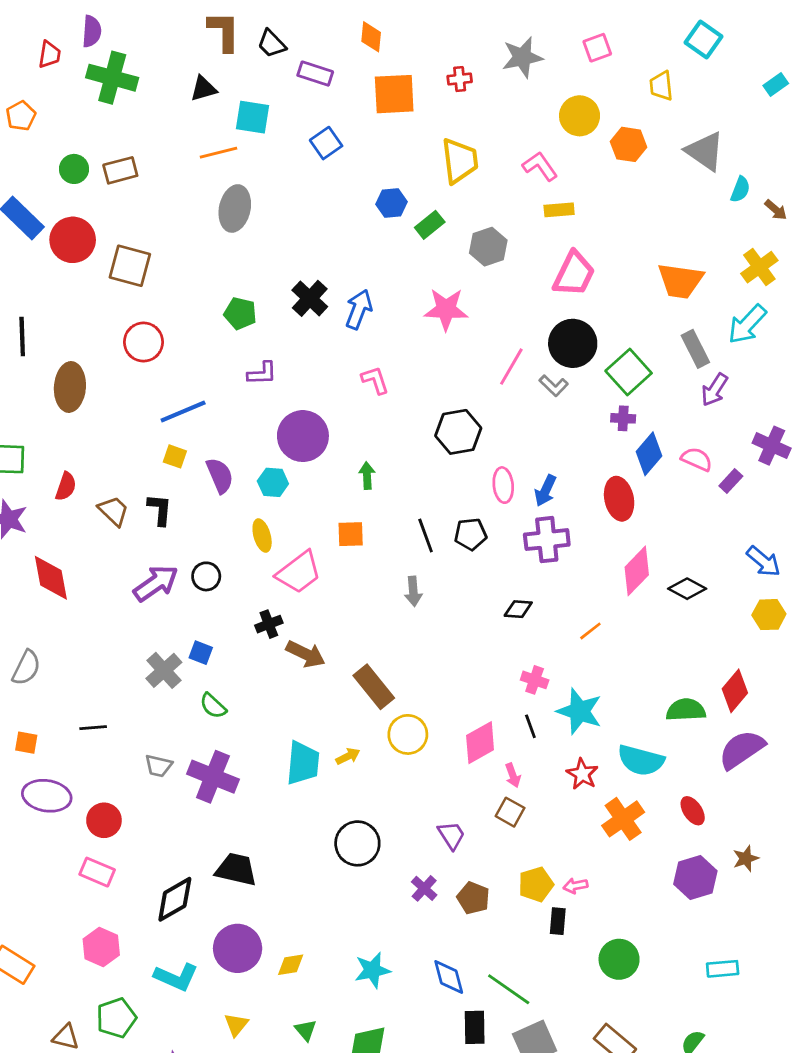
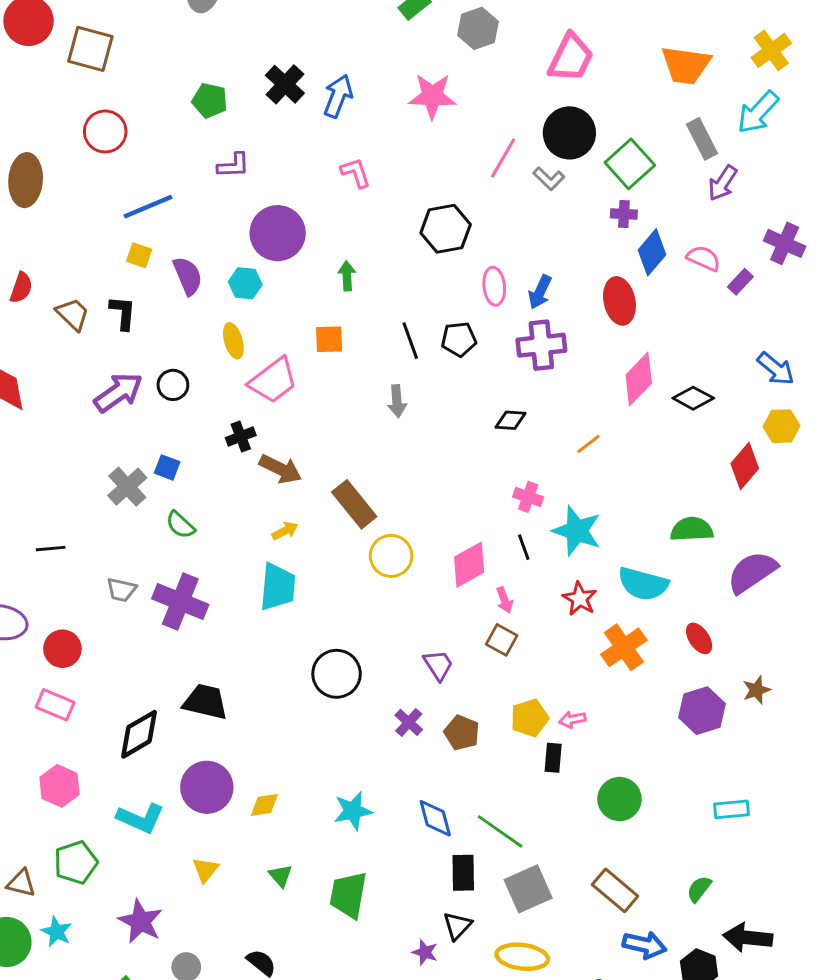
red diamond: (735, 691) -> (745, 466), moved
yellow arrow: (348, 756) -> (285, 531), moved

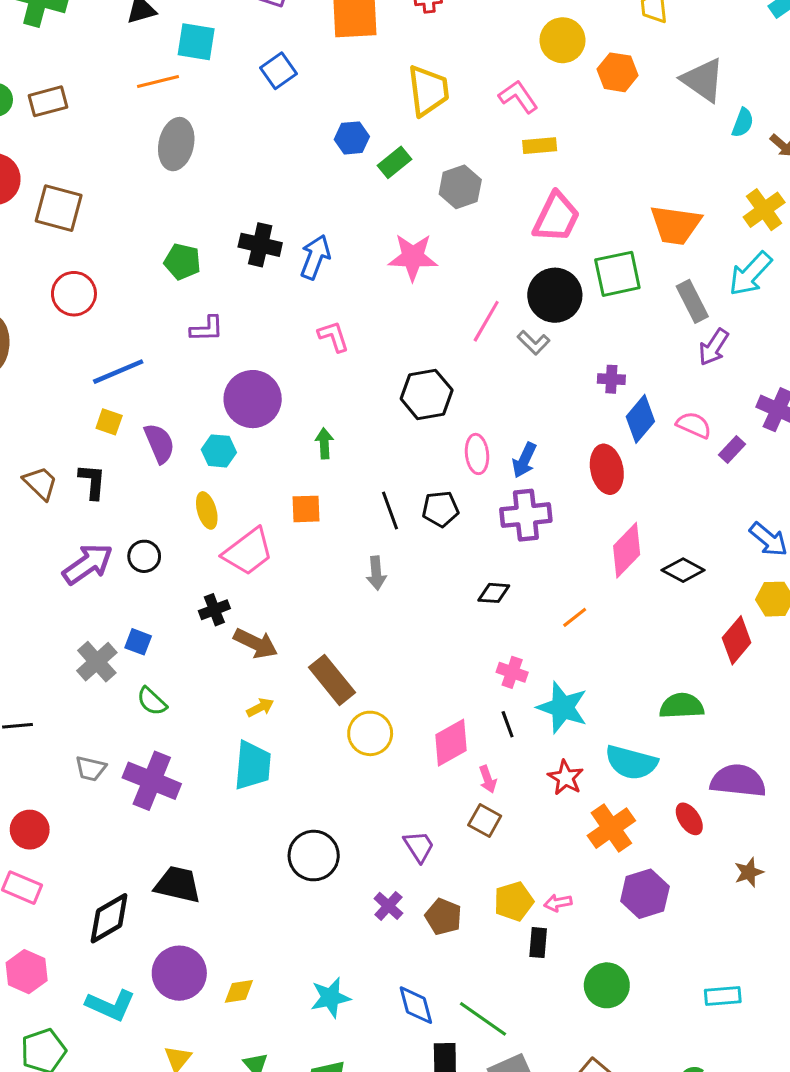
black cross: (285, 84) -> (260, 245), turned -30
green square: (630, 164) -> (617, 274), moved, turned 30
purple semicircle: (752, 572) -> (738, 781), moved, turned 40
purple hexagon: (702, 711) -> (645, 894), moved

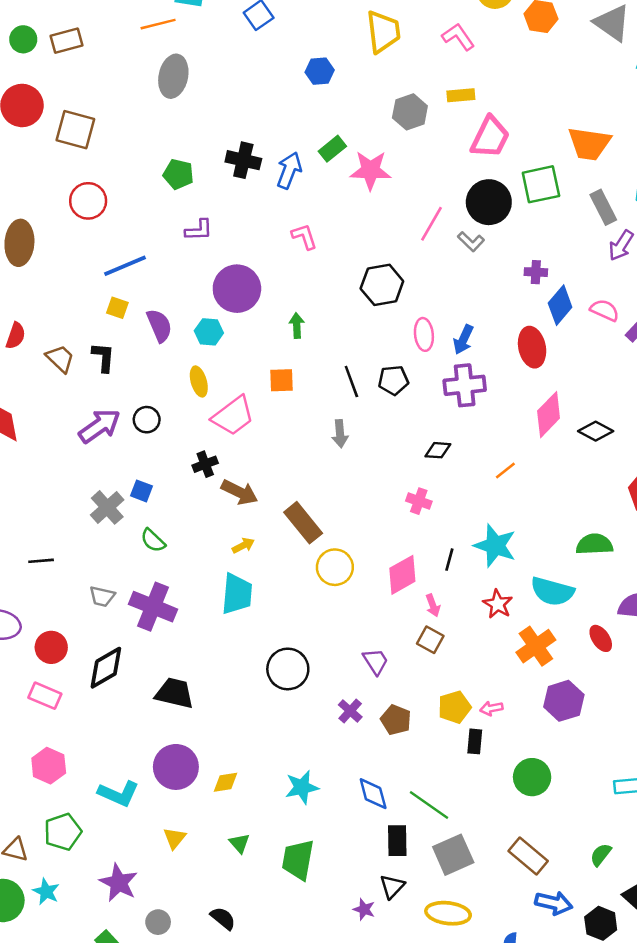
yellow rectangle: (540, 146) -> (461, 95), moved
green rectangle: (395, 162) -> (332, 149), moved
pink cross: (512, 672) -> (419, 501), moved
black line: (508, 724) -> (449, 560), turned 35
black diamond: (109, 918) -> (106, 668), moved

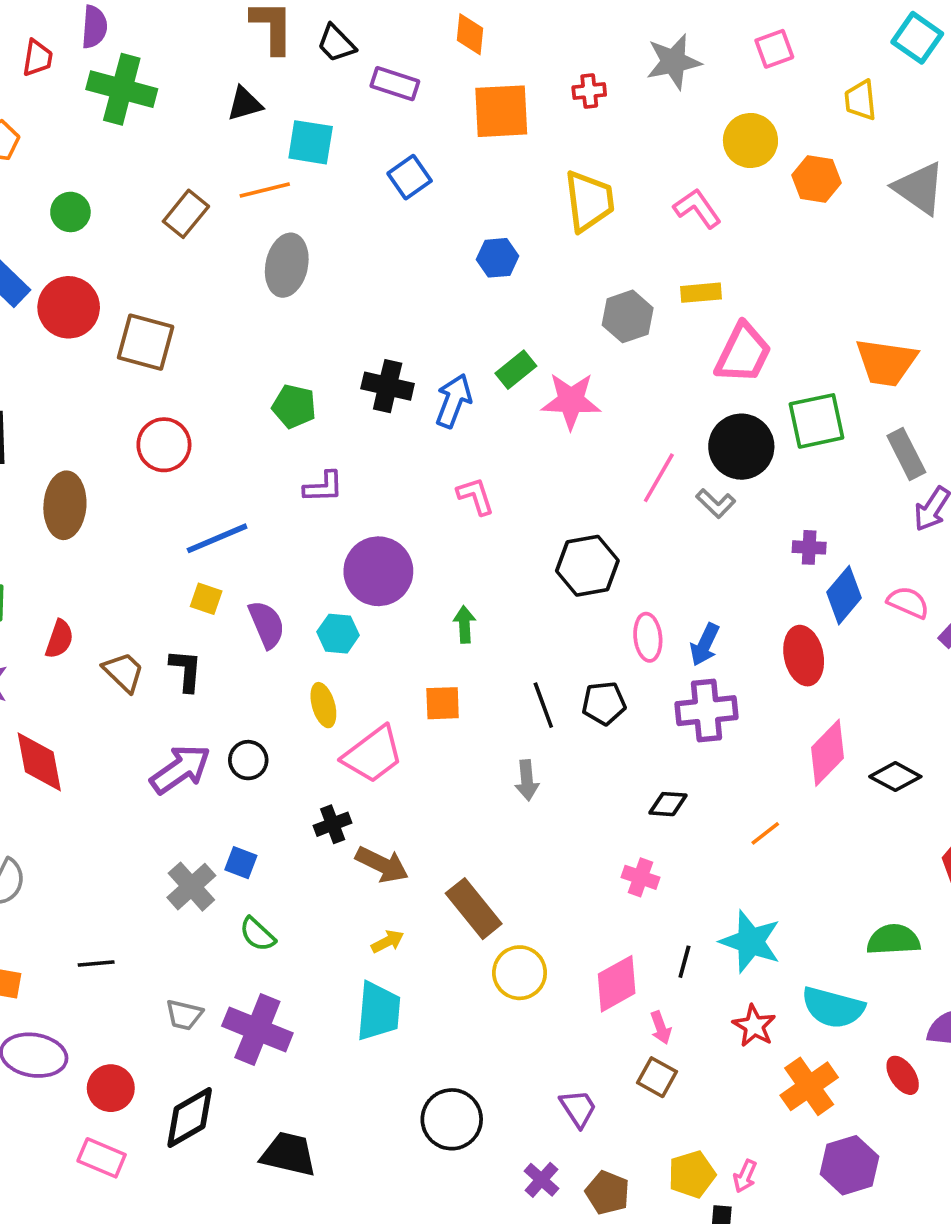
brown rectangle: (66, 41) -> (186, 214), moved, turned -36
pink arrow: (491, 708) -> (745, 1176), turned -55

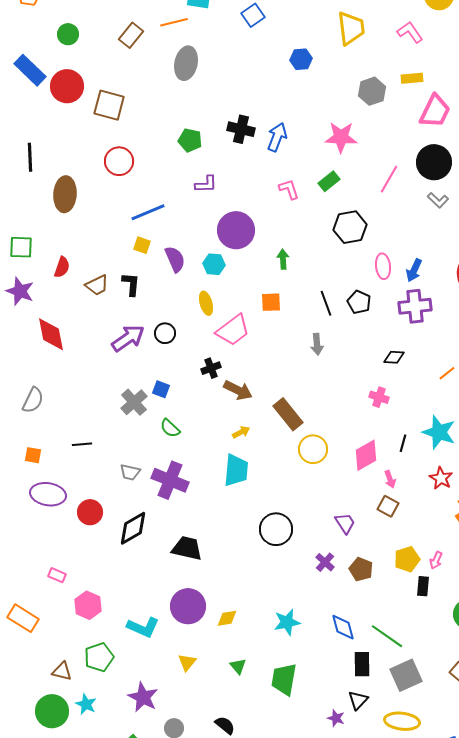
green rectangle: (516, 370) -> (329, 181), moved
gray L-shape: (716, 503) -> (438, 200), moved
brown trapezoid: (124, 672) -> (97, 285), turned 110
black pentagon: (604, 703) -> (359, 302), turned 30
pink rectangle: (102, 1158) -> (57, 575), moved, size x0.7

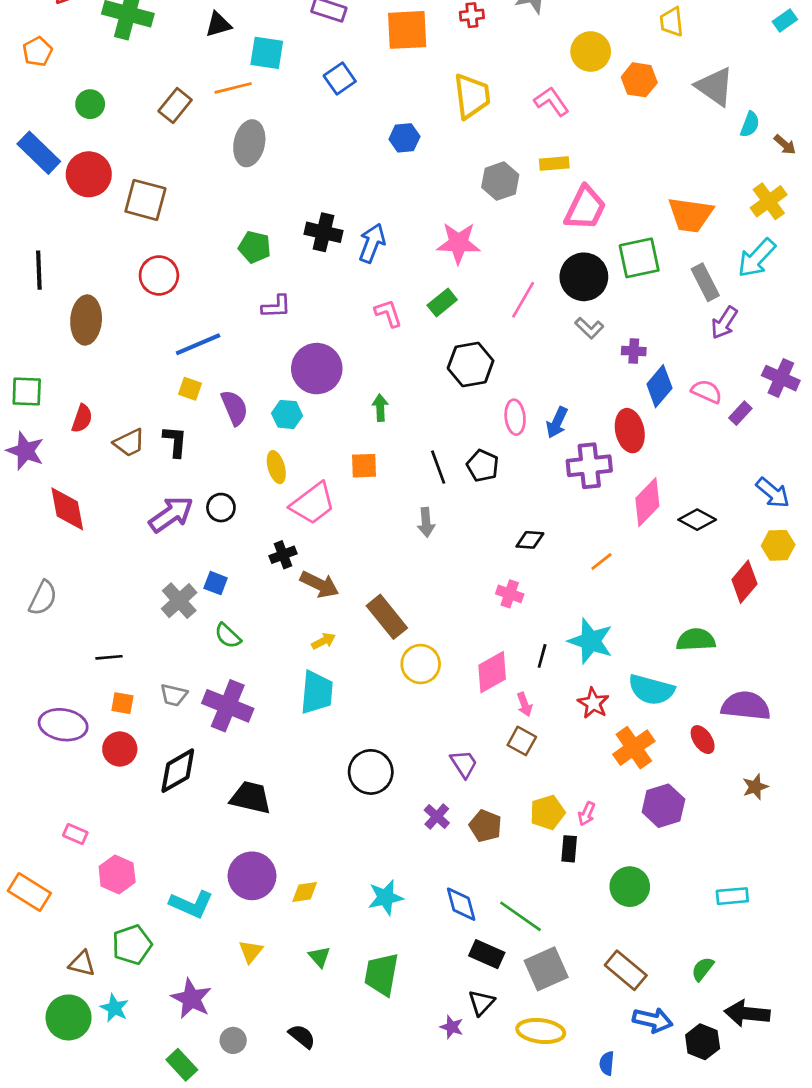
purple cross: (415, 306) -> (589, 466), moved
orange square: (33, 455) -> (122, 703), moved
black rectangle: (362, 664) -> (487, 954), turned -65

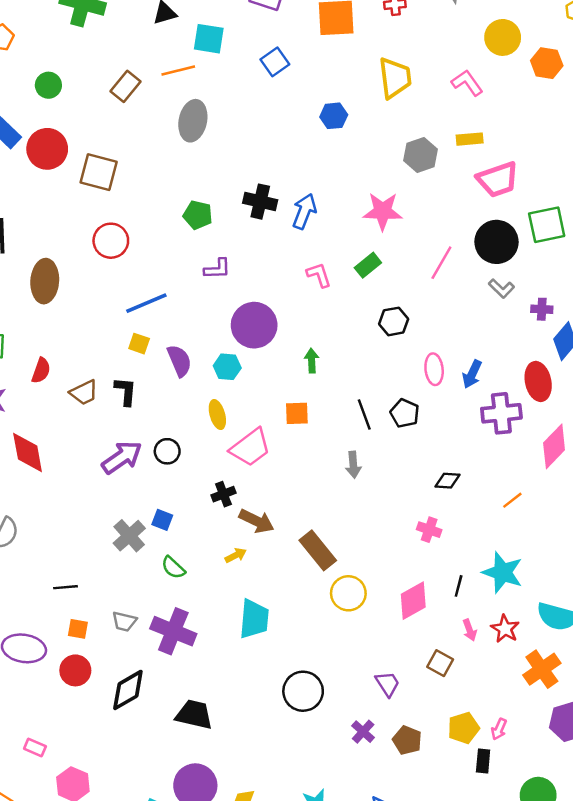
pink trapezoid: (585, 208) -> (498, 179), turned 45
black hexagon: (471, 365) -> (394, 321), size x0.7
yellow arrow: (324, 641) -> (236, 555), moved
pink arrow: (525, 704) -> (470, 630), moved

